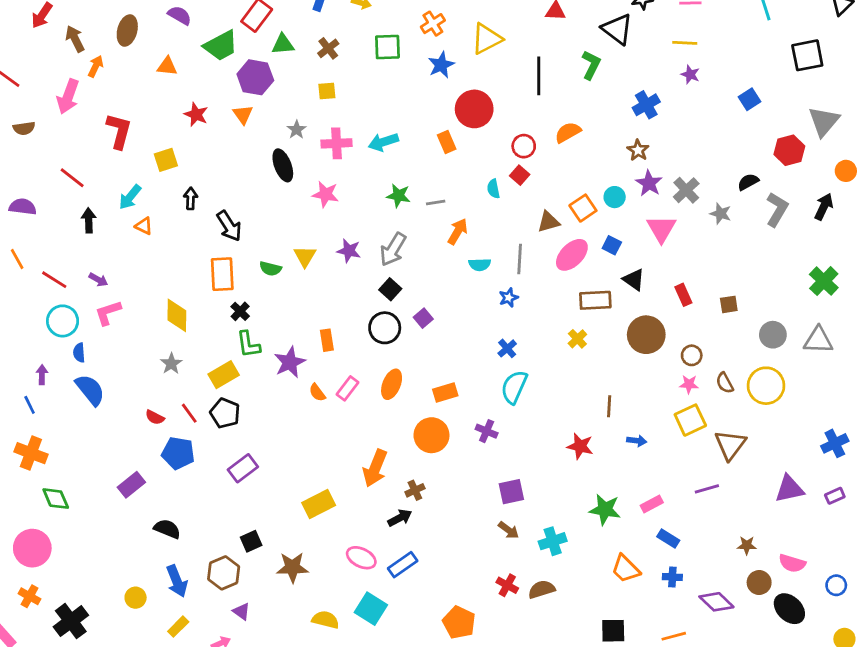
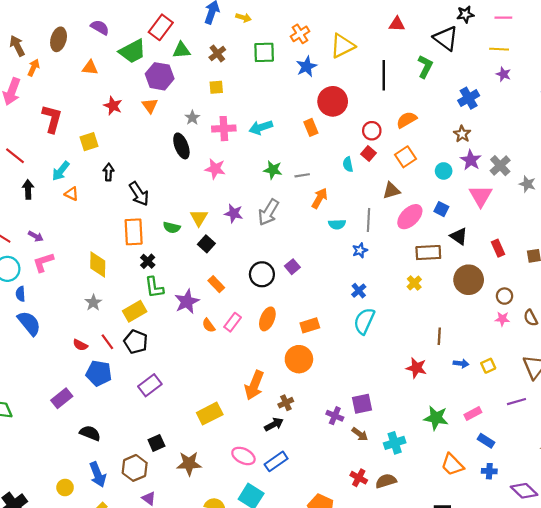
orange square: (583, 208) -> (406, 157), moved
black square: (390, 289) -> (206, 244), moved
orange rectangle: (327, 340) -> (216, 284), turned -35
yellow square: (690, 420) -> (488, 366), moved, size x0.6
purple cross: (487, 431) -> (335, 416), moved

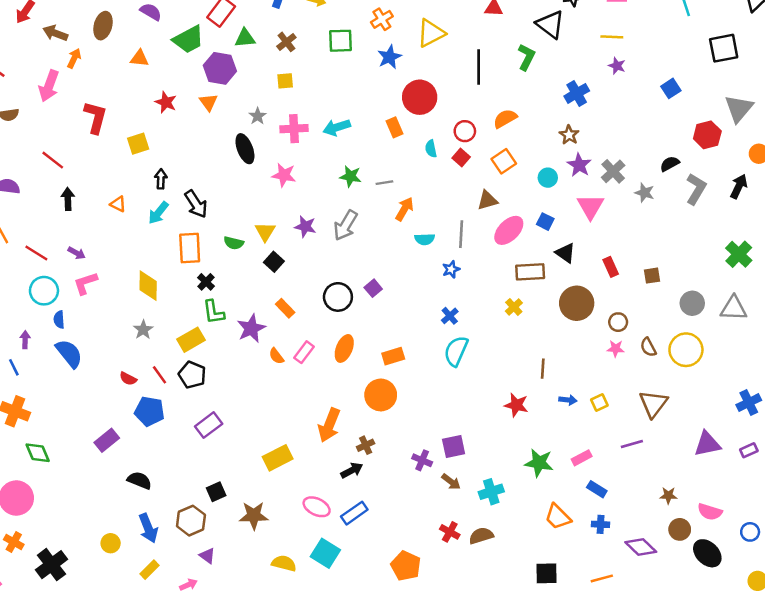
brown arrow: (17, 46) -> (55, 33), turned -42
cyan semicircle: (348, 164) -> (431, 149), moved
cyan arrow: (61, 171) -> (158, 213), moved

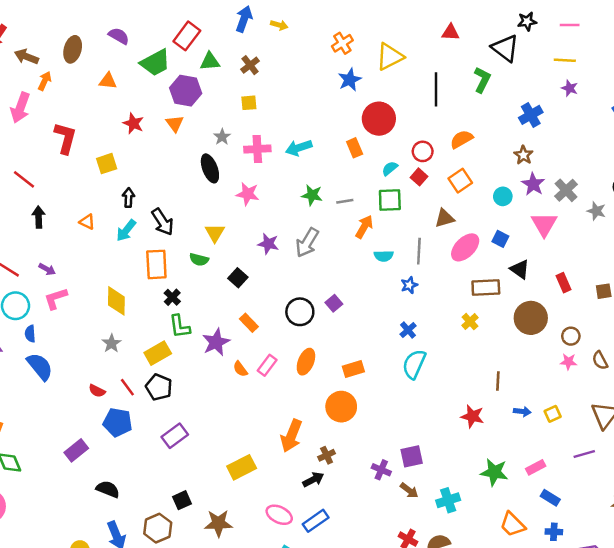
green square: (340, 41) -> (390, 200), moved
cyan semicircle: (431, 149) -> (390, 168), turned 63
yellow triangle: (265, 232) -> (215, 233), moved

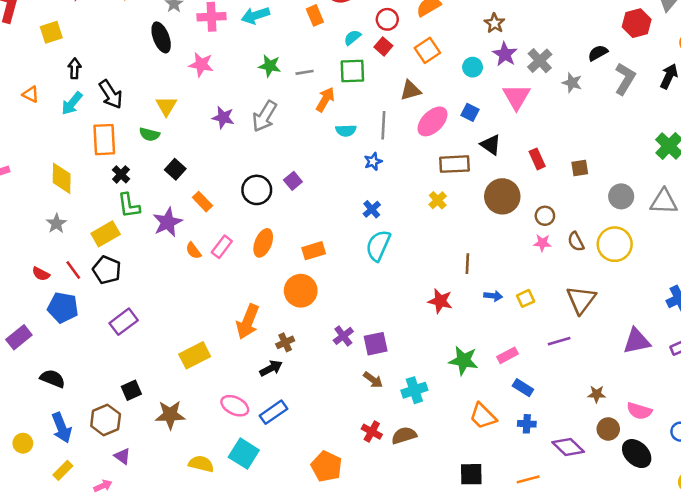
black square: (238, 278) -> (175, 169), moved
purple cross: (381, 470) -> (343, 336), moved, turned 30

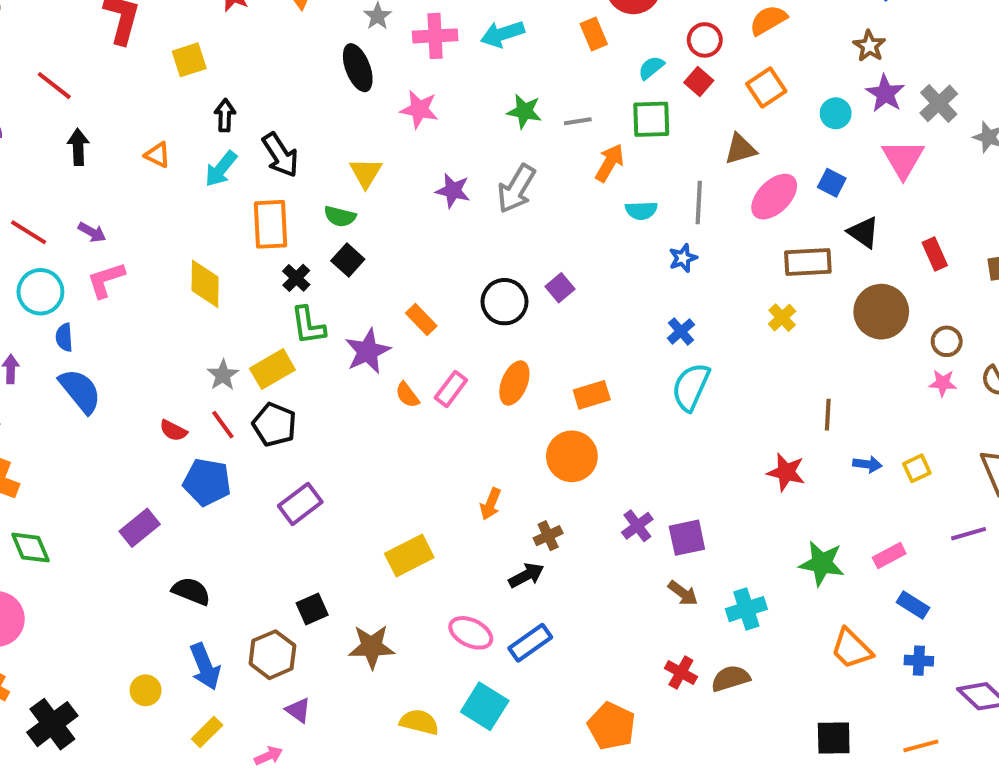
black square: (175, 169) -> (348, 260), moved
gray star: (56, 224) -> (223, 375), moved
orange arrow: (248, 322) -> (491, 504), size x0.6

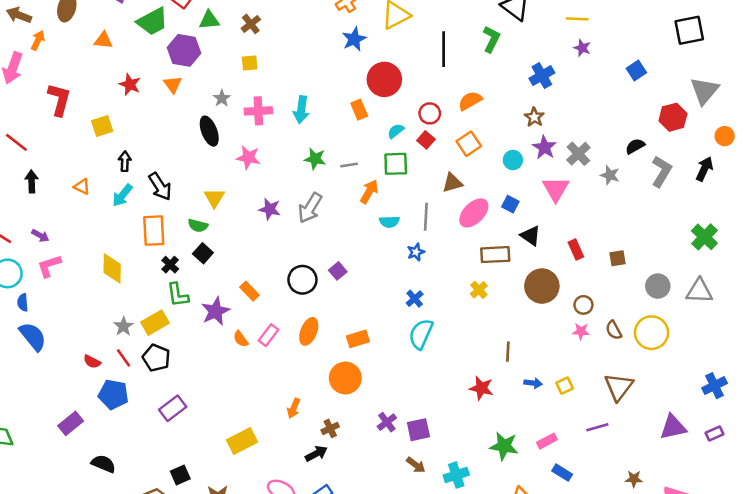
cyan arrow: (502, 34) -> (301, 110), turned -64

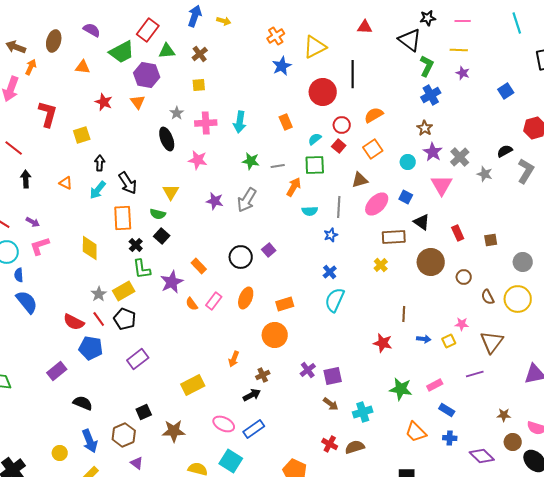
green L-shape: (491, 39) -> (427, 66), moved
red circle: (384, 79) -> (323, 92), moved
pink star: (581, 331) -> (462, 324), moved
red semicircle: (92, 362) -> (74, 322), size x1.5

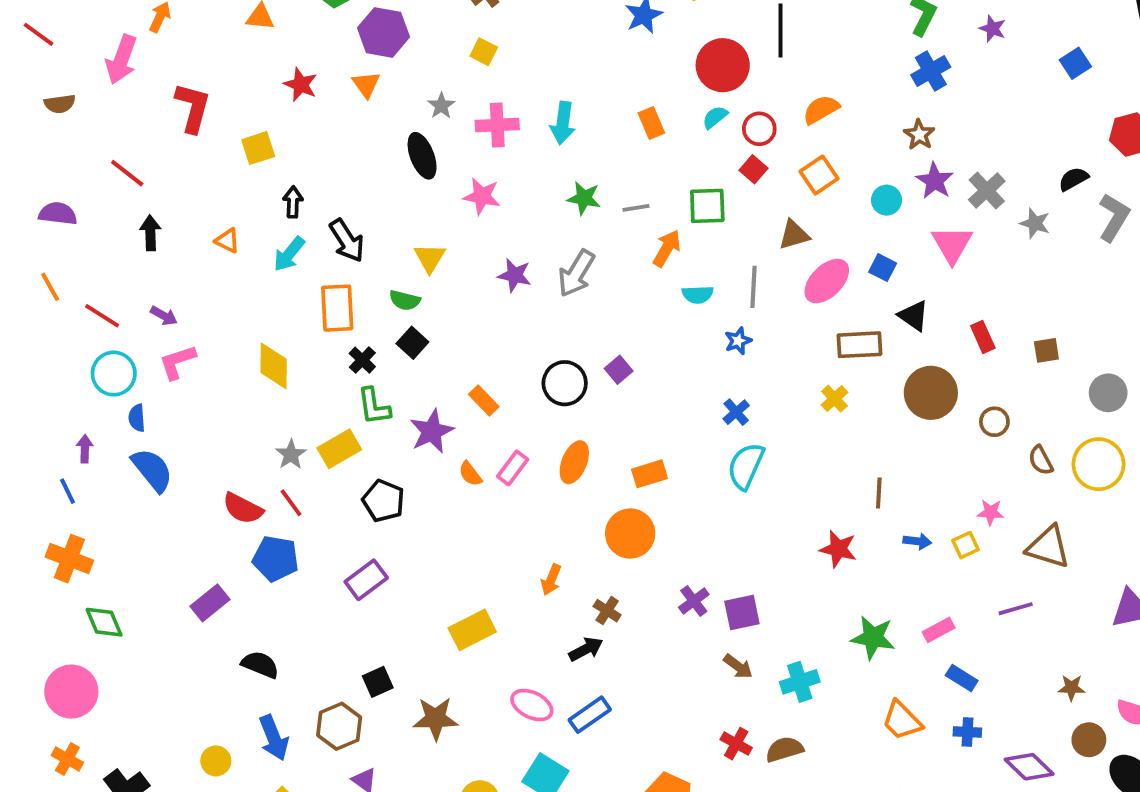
yellow square: (199, 85) -> (484, 52), turned 32
cyan semicircle: (315, 139) -> (715, 117), moved
black pentagon: (125, 319) -> (384, 501), moved
brown triangle: (492, 342) -> (1048, 547), turned -50
brown cross: (263, 375) -> (607, 611), turned -32

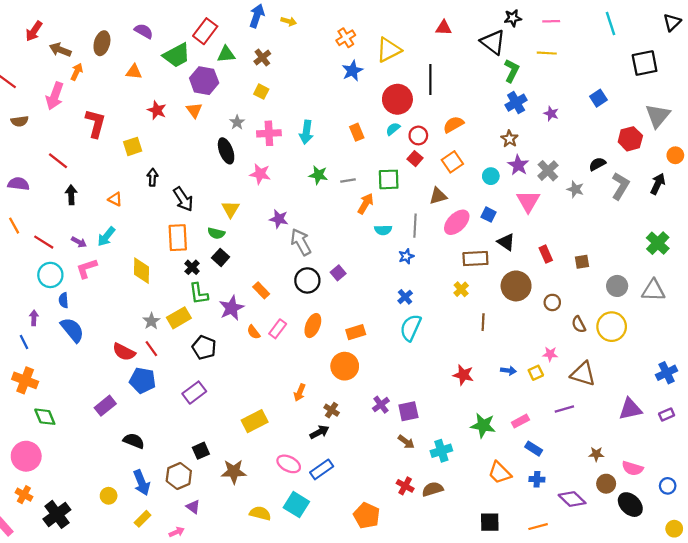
purple star: (993, 29) -> (551, 114), moved
cyan arrow: (289, 254) -> (106, 237), moved
gray arrow: (576, 273) -> (301, 242), moved, turned 120
brown line: (879, 493) -> (483, 322), moved

